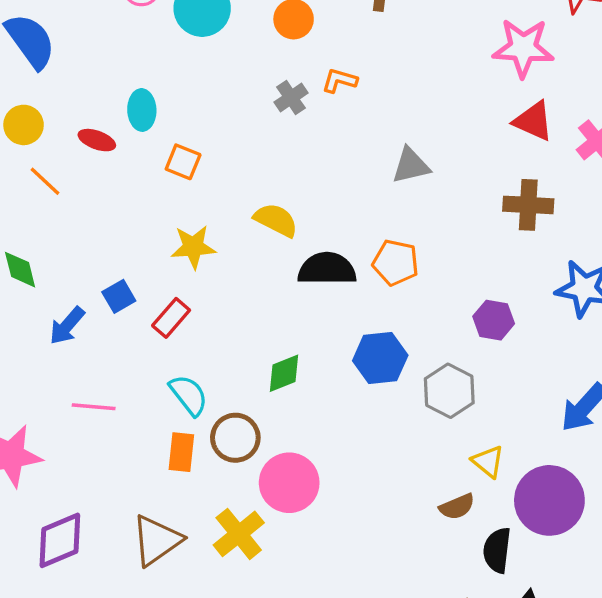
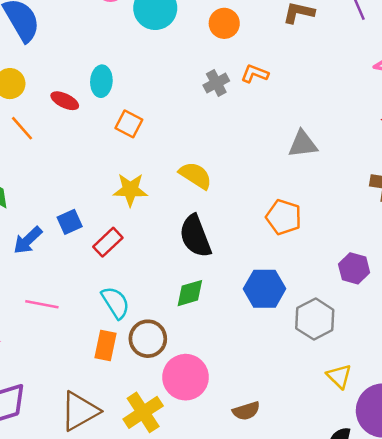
black semicircle: (327, 269) -> (195, 236), moved, turned -117
brown semicircle: (457, 507) -> (246, 411), moved

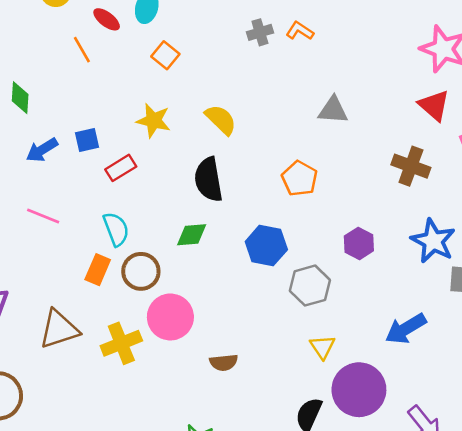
orange line: (22, 128) -> (82, 50), moved

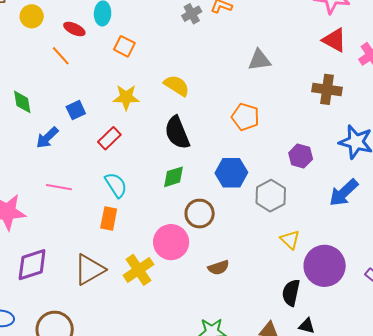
blue square: (87, 140) -> (76, 110), moved
brown circle: (141, 271) -> (200, 214), moved
blue arrow: (406, 329) -> (344, 193), moved

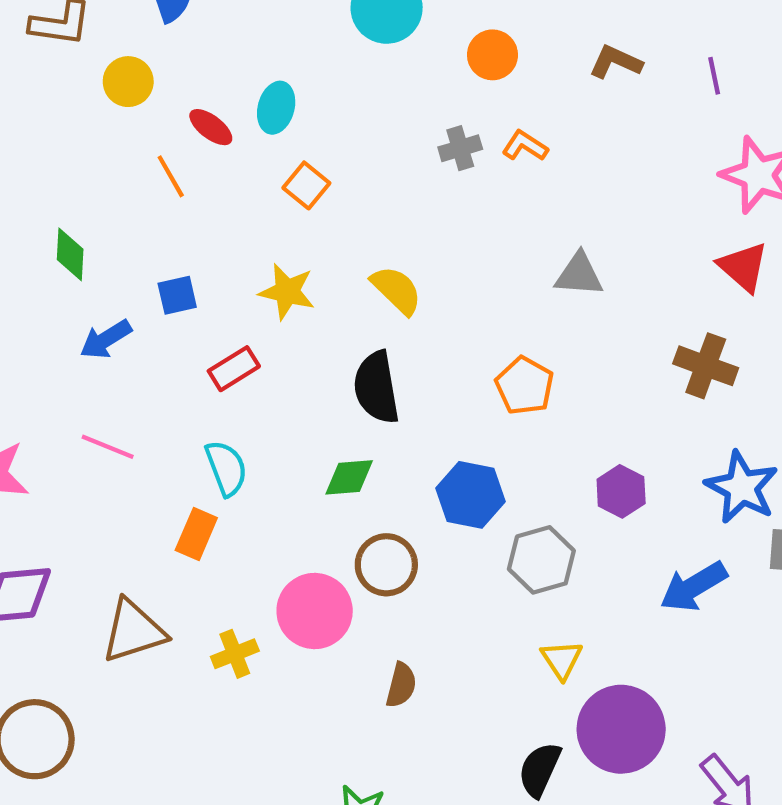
brown semicircle: (218, 268) -> (401, 685), turned -70
yellow cross: (139, 270) -> (235, 654), size x0.7

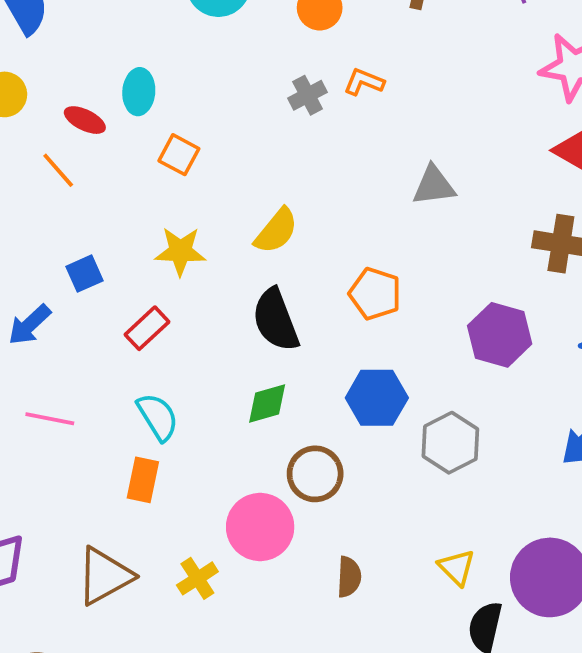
yellow semicircle: (397, 290) -> (276, 231), turned 96
orange pentagon: (525, 386) -> (375, 294), moved
purple hexagon: (621, 491) -> (500, 335), moved, size x1.4
yellow triangle: (562, 660) -> (457, 567), moved

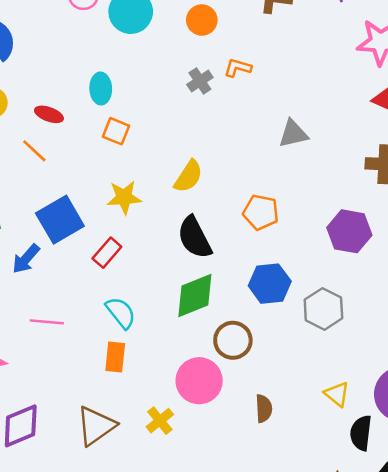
cyan ellipse: (139, 92) -> (101, 89), moved
blue square: (85, 274) -> (60, 220), size x1.8
green diamond: (267, 404) -> (195, 296), size x1.5

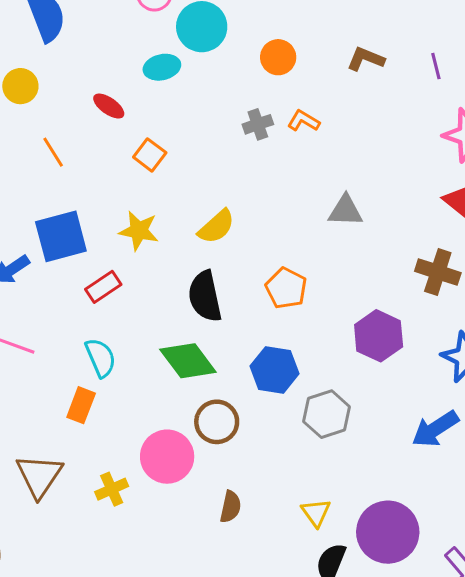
cyan ellipse: (101, 89) -> (162, 67), moved, turned 64
red ellipse: (49, 114) -> (109, 106), moved
green diamond: (195, 296) -> (188, 361), turned 60
brown triangle: (96, 426) -> (39, 476), turned -36

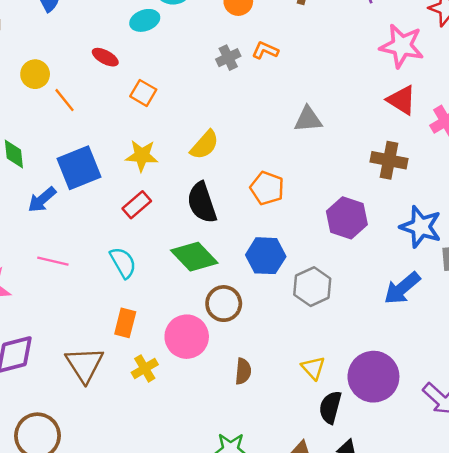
yellow circle: (20, 86) -> (35, 74), moved
red rectangle: (103, 287) -> (137, 205), moved
orange rectangle: (81, 405) -> (125, 323), moved

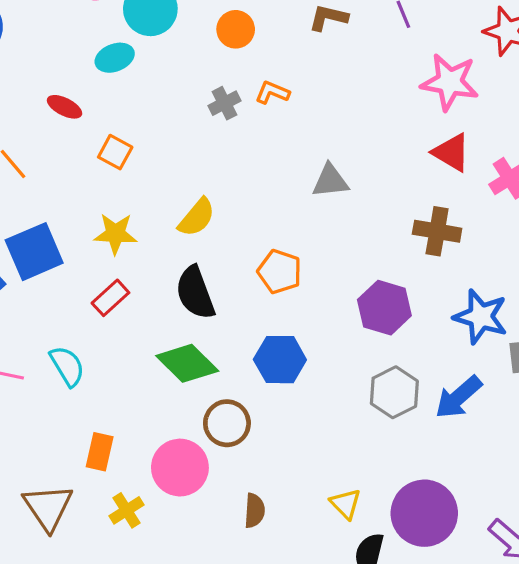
cyan semicircle: (123, 263) -> (67, 366), moved
gray hexagon: (312, 287) -> (394, 392), moved

